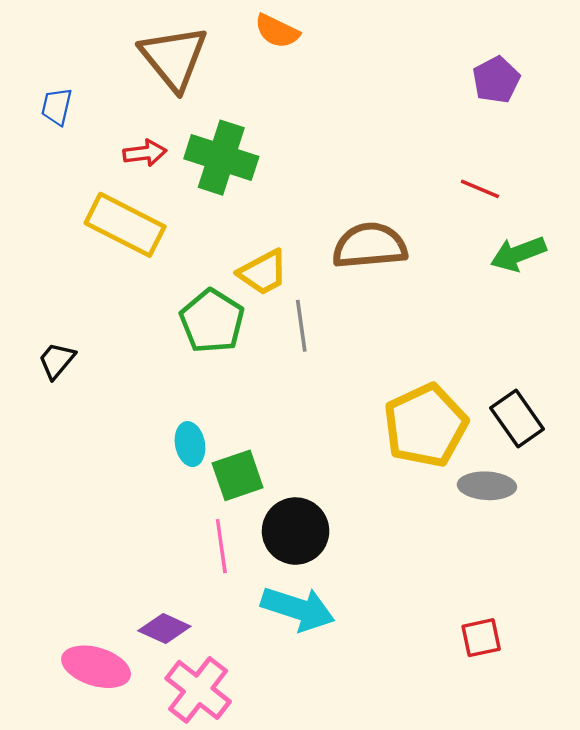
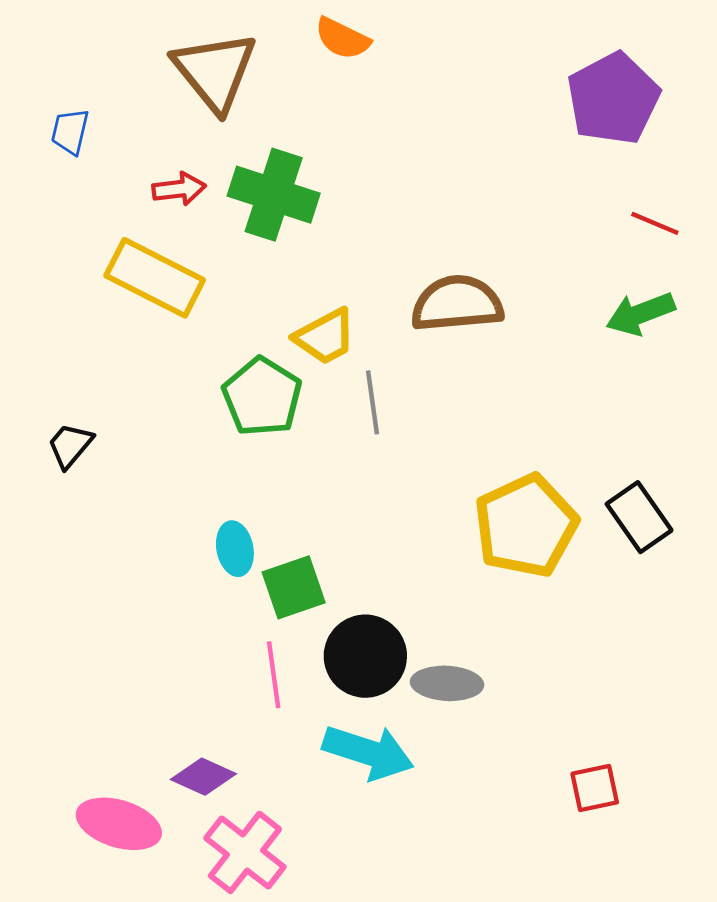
purple pentagon: (496, 80) -> (613, 99), size x1.6
red line: (480, 189) -> (655, 223), moved
gray ellipse: (487, 486) -> (447, 683), moved

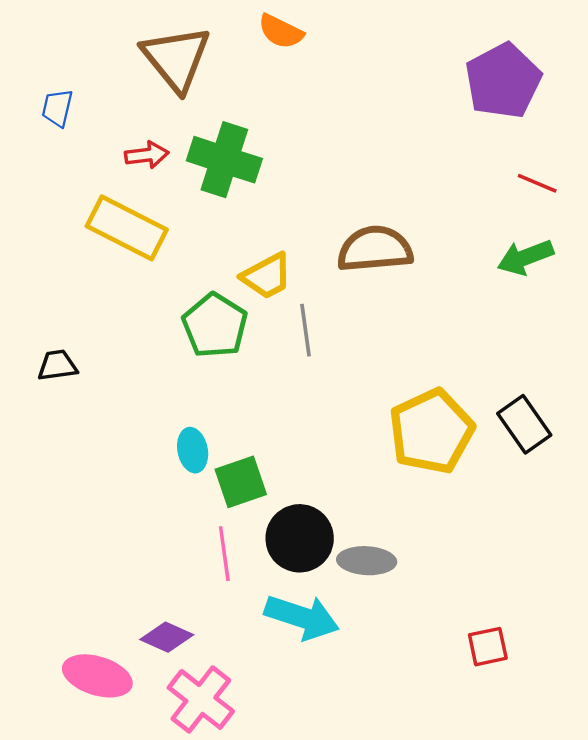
black trapezoid: (70, 445) -> (57, 365), turned 42

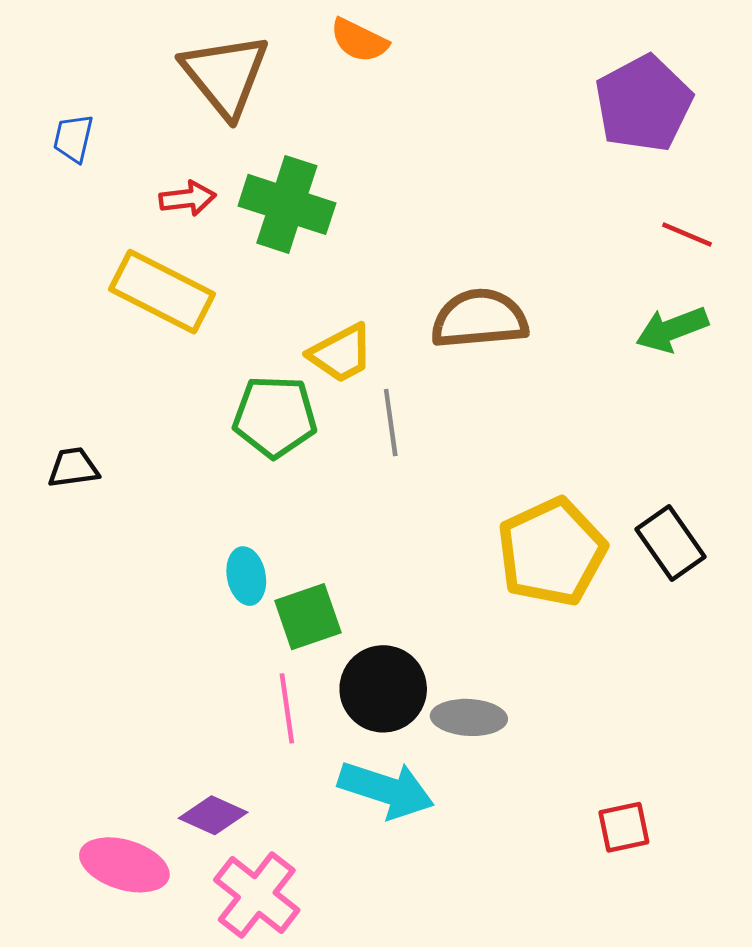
green pentagon: (215, 325) -> (275, 417), turned -30

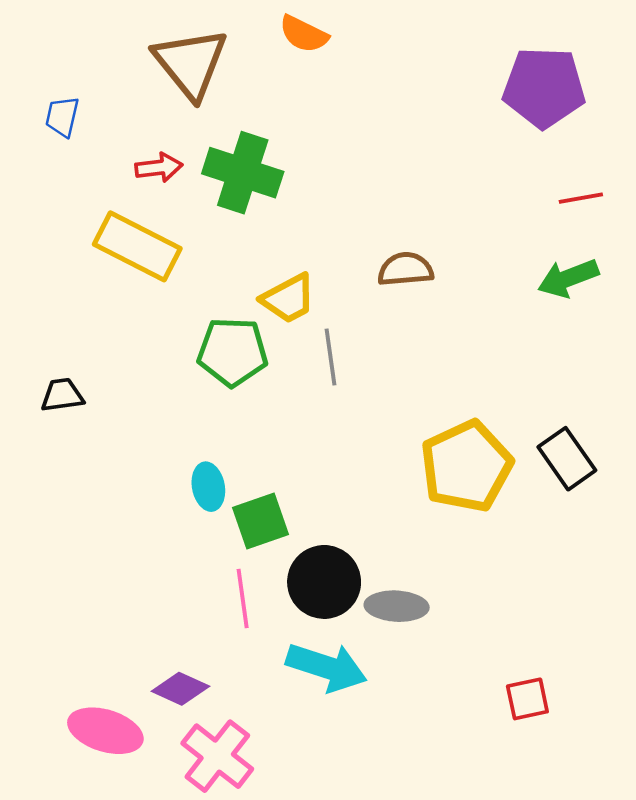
purple pentagon: (643, 104) -> (544, 87), turned 30
red line: (687, 234) -> (581, 198), turned -33
brown semicircle: (479, 319) -> (405, 269), size x0.7

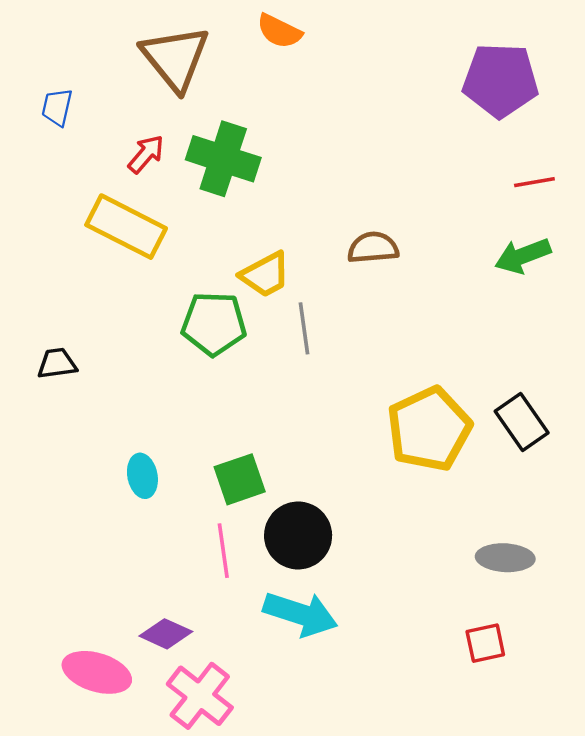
red arrow: (159, 168) -> (146, 154), turned -42
cyan ellipse: (208, 487) -> (142, 476), moved
gray ellipse: (397, 606) -> (505, 558), moved

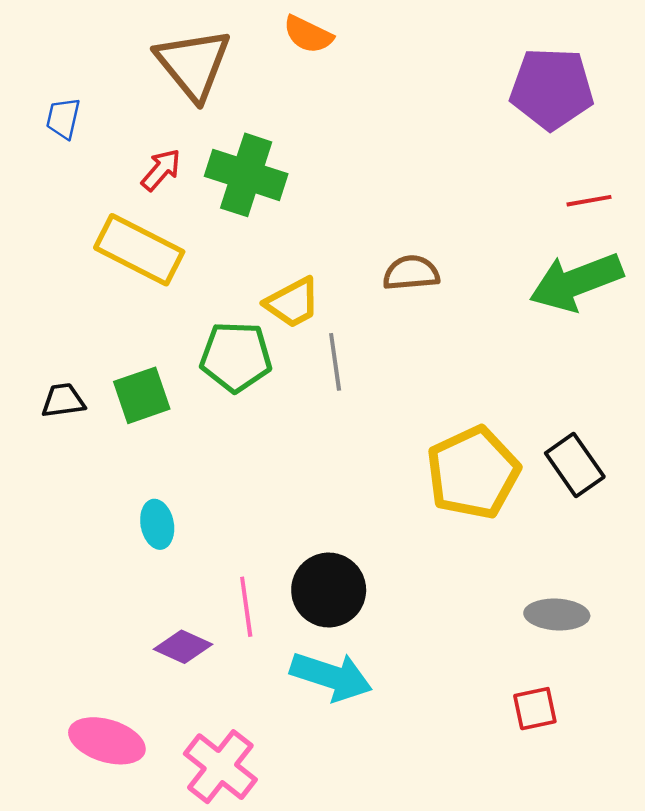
green arrow: (523, 256) -> (576, 282), size x1.5
green square: (240, 479) -> (142, 395), moved
purple diamond: (166, 634) -> (183, 647), moved

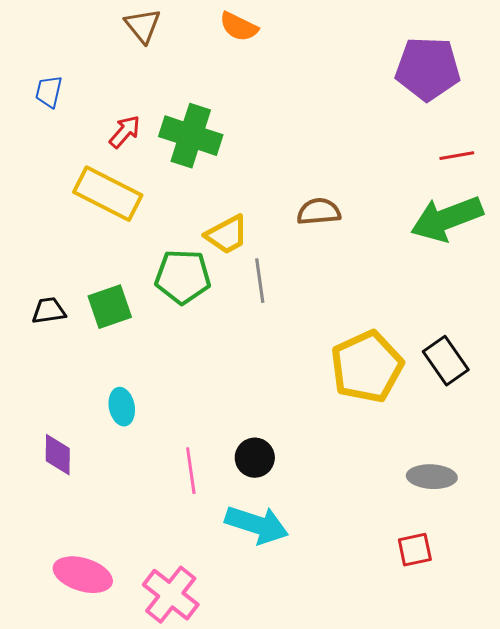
brown triangle: (193, 64) -> (143, 26), moved, size x0.6
black circle: (329, 590) -> (255, 458), size x0.7
purple diamond: (183, 647) -> (58, 455), moved, turned 66

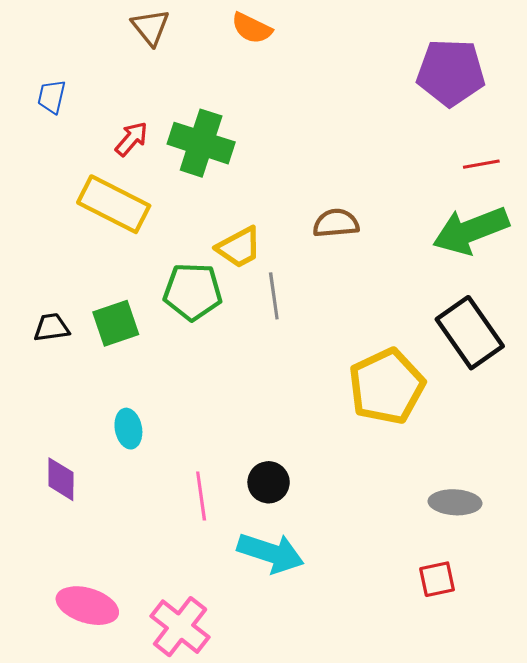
black rectangle: (446, 361) -> (470, 333), moved, size x1.4

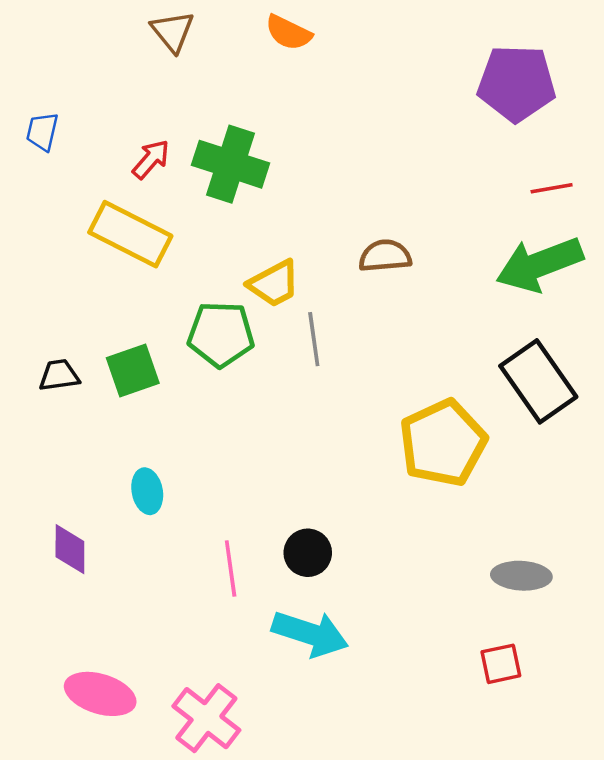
blue trapezoid: (52, 97) -> (42, 132), moved

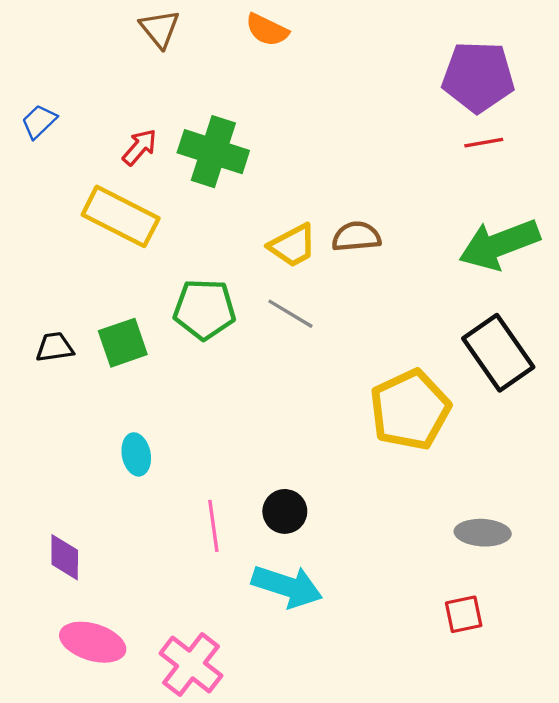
blue trapezoid: (42, 132) -> (39, 121), turned 33
red line: (552, 188) -> (484, 143), moved
yellow trapezoid: (274, 284) -> (293, 246), moved
gray line: (314, 339) -> (290, 314), turned -51
purple diamond: (70, 549) -> (65, 557), moved

